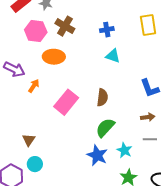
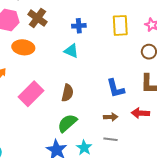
cyan triangle: (113, 56) -> (71, 51), moved

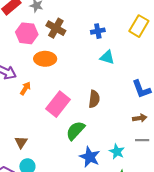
yellow rectangle: (120, 25) -> (139, 26), turned 40
cyan triangle: (71, 51) -> (107, 57), moved
green semicircle: (67, 123) -> (75, 131), moved

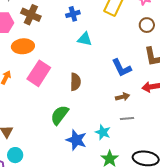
pink rectangle: (58, 104) -> (39, 73), moved

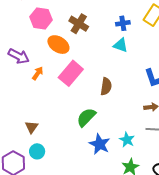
blue cross: (73, 14) -> (123, 23), moved
brown cross: (31, 15) -> (79, 24), moved
orange ellipse: (23, 46) -> (58, 45), turned 30

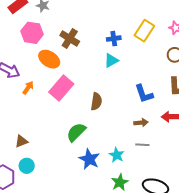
cyan triangle: (121, 45) -> (111, 60), turned -49
brown triangle: (32, 127) -> (21, 141), turned 32

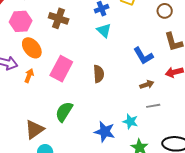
orange ellipse: (49, 59) -> (32, 48), moved, turned 30
cyan triangle: (111, 60) -> (104, 31), turned -35
green semicircle: (76, 132) -> (64, 112), moved
brown triangle: (21, 141) -> (34, 129), size x1.5

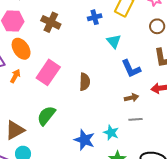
cyan triangle: (104, 31) -> (114, 41), moved

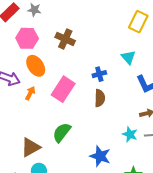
blue cross: (95, 17) -> (99, 74), moved
cyan star: (111, 133) -> (130, 134), moved

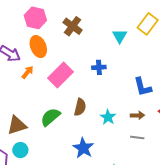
cyan triangle: (128, 57) -> (120, 36), moved
brown semicircle: (100, 98) -> (80, 107), moved
cyan star: (130, 134) -> (108, 117), moved

